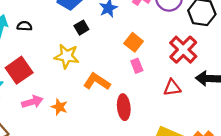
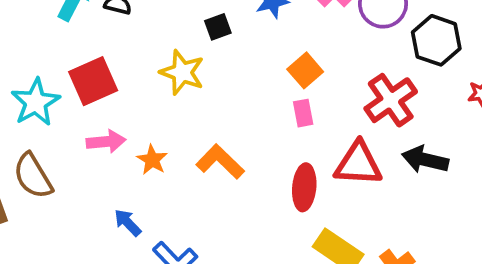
orange L-shape: (97, 82) -> (220, 162), moved
red triangle: (172, 88) -> (358, 164), size x1.5
red ellipse: (124, 107) -> (304, 187), moved

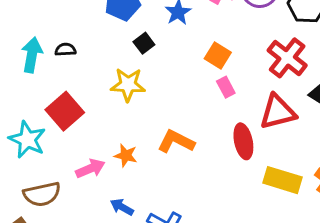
pink arrow: (106, 142) -> (90, 169), moved
brown semicircle: (33, 176) -> (42, 194), turned -54

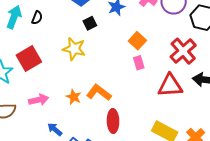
black semicircle: (65, 50) -> (37, 18), turned 104
red ellipse: (243, 141) -> (113, 121), moved
orange star: (126, 155) -> (74, 97), moved

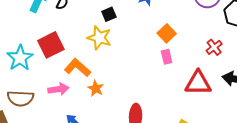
black square: (90, 23) -> (109, 14), moved
red cross: (183, 51) -> (214, 47), size x0.6
orange L-shape: (99, 93) -> (77, 68), moved

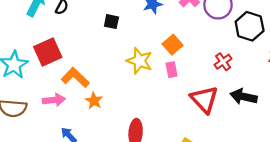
black square: (109, 14) -> (111, 22), turned 32
yellow star: (99, 38) -> (139, 61), moved
red triangle: (198, 83) -> (204, 99), turned 44

